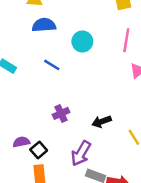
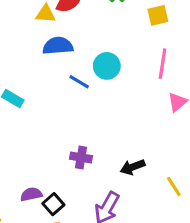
blue line: (52, 65) -> (79, 82), moved
purple cross: (61, 113) -> (81, 157), turned 35

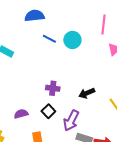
cyan circle: (107, 66) -> (72, 40), moved
black square: (53, 204) -> (48, 111), moved

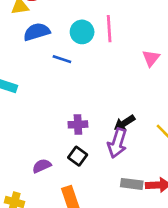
pink line: (104, 25) -> (109, 29), moved
cyan circle: (72, 40) -> (82, 32), moved
purple arrow: (71, 121) -> (117, 143), moved

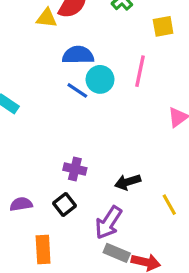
blue semicircle: (37, 32) -> (78, 55), moved
cyan circle: (82, 32) -> (100, 79), moved
purple arrow: (117, 143) -> (108, 223), moved

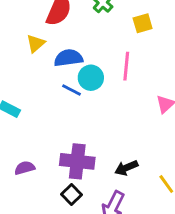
yellow triangle: (47, 18) -> (36, 43), moved, turned -42
purple cross: (75, 169) -> (77, 161), size x1.6
purple semicircle: (21, 204) -> (25, 168), moved

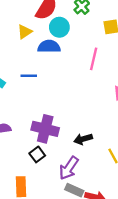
cyan circle: (91, 78) -> (59, 27), moved
blue line: (71, 90) -> (29, 76), moved, turned -35

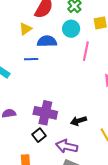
cyan circle: (59, 27) -> (71, 29), moved
blue line: (29, 76) -> (31, 59), moved
purple arrow: (69, 168) -> (67, 146), turned 70

